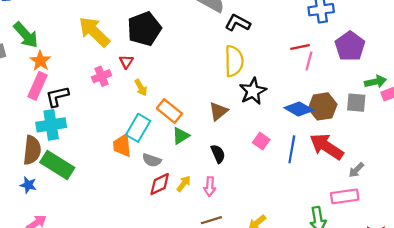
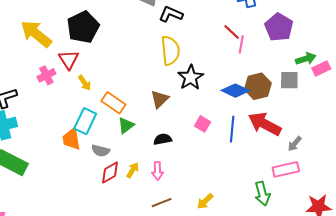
red line: (300, 47) -> (232, 32), turned 60
red triangle: (126, 62) -> (69, 60), size x1.5
black semicircle: (218, 154) -> (163, 139), turned -72

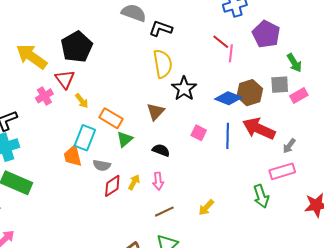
green arrow: (306, 59) -> (294, 63), turned 78
pink rectangle: (321, 69) -> (299, 95), moved
black semicircle: (163, 139) -> (161, 150), turned 36

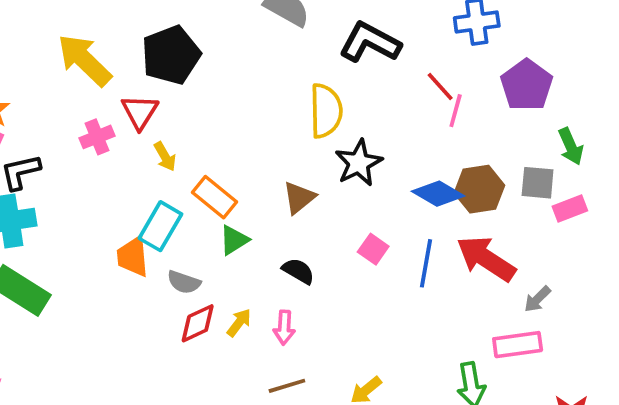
black L-shape: (161, 29) -> (370, 42), moved, size x1.4

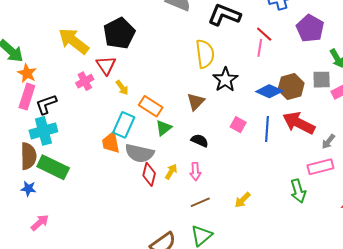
pink line: (456, 111) -> (260, 48), moved
gray semicircle: (184, 282) -> (139, 153), size x1.6
red diamond: (198, 323) -> (149, 174), turned -45

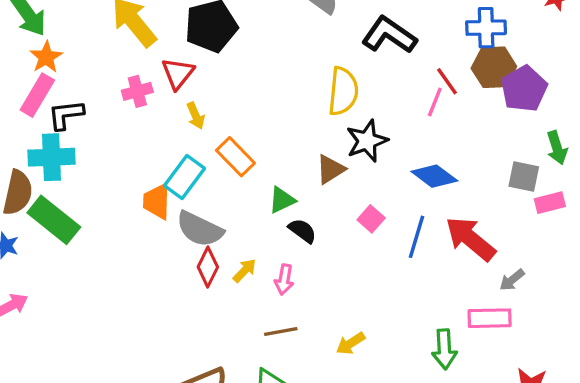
brown hexagon: (291, 86) -> (494, 67), moved
brown triangle: (196, 102) -> (330, 169), moved
green triangle: (164, 128) -> (282, 200), moved

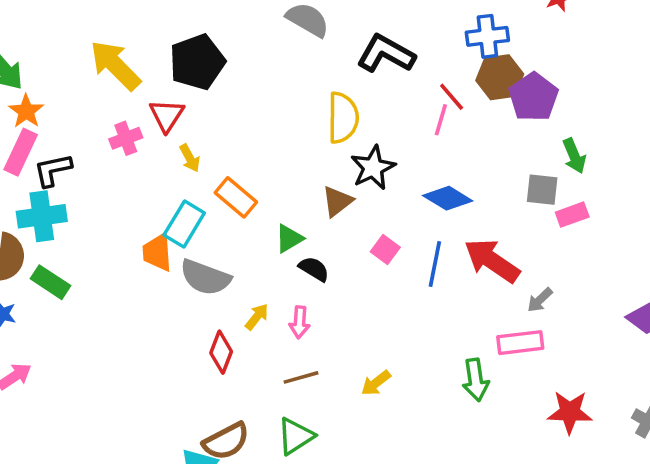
green rectangle: (54, 220) -> (50, 282), size x0.7
red diamond: (208, 267) -> (221, 352), moved

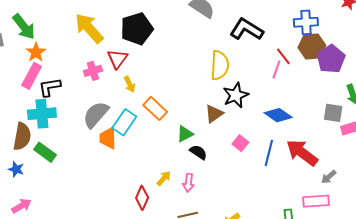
gray semicircle: (205, 277) -> (96, 115), moved, turned 108

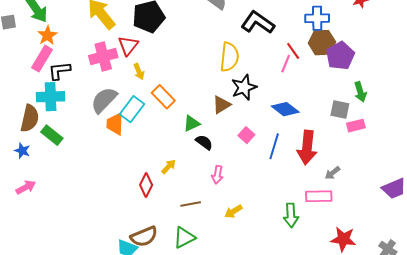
pink cross: (93, 71) -> (103, 57), size x1.5
red arrow: (302, 153) -> (307, 148), turned -124
pink arrow: (188, 183) -> (217, 175), moved

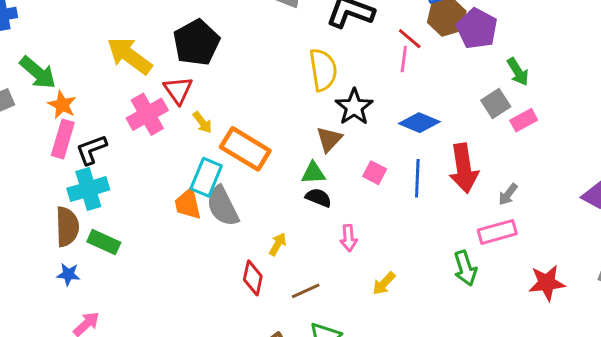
orange rectangle: (163, 97) -> (245, 149), size x1.4
gray semicircle: (104, 100) -> (223, 206), moved, turned -56
gray square: (340, 110) -> (496, 104), turned -30
green triangle: (192, 123) -> (313, 173), moved, turned 36
brown line: (191, 204) -> (306, 291), moved

